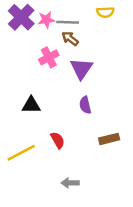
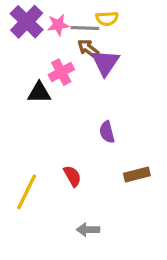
yellow semicircle: (105, 12) -> (107, 19), moved
purple triangle: (81, 69) -> (105, 63), moved
black triangle: (31, 105) -> (39, 93), moved
yellow line: (21, 153) -> (27, 192), turned -36

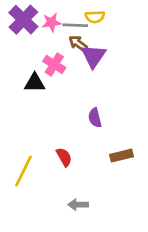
pink cross: (61, 72) -> (54, 64), turned -30

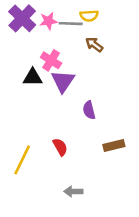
brown arrow: (78, 43) -> (94, 45), moved
purple triangle: (93, 56) -> (63, 81), moved

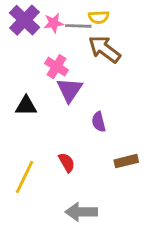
brown arrow: (94, 45) -> (104, 49), size x1.6
black triangle: (33, 77) -> (26, 106), moved
gray arrow: (73, 191) -> (81, 212), size x1.5

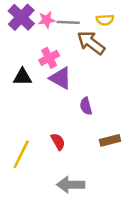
yellow semicircle: (99, 17) -> (105, 20), moved
pink cross: (57, 67) -> (49, 58), turned 30
purple triangle: (70, 90) -> (61, 78), turned -35
black triangle: (26, 106) -> (22, 77), moved

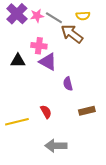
gray line: (68, 22) -> (54, 18), turned 30
pink cross: (49, 58) -> (39, 46), turned 35
yellow line: (21, 154) -> (17, 122), turned 50

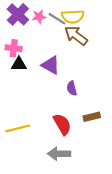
yellow semicircle: (83, 16) -> (73, 17), moved, size x1.5
pink cross: (39, 46) -> (14, 48), moved
red semicircle: (46, 112) -> (62, 124), moved, size x1.5

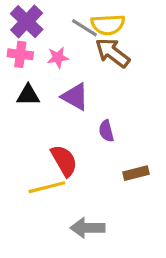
pink star: (39, 17) -> (58, 57), moved
pink cross: (14, 48) -> (20, 54), moved
red semicircle: (62, 124) -> (64, 161), moved
yellow line: (18, 128) -> (47, 187), moved

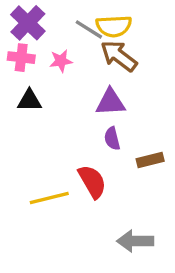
purple triangle: (75, 97) -> (110, 102), moved, turned -32
red semicircle: (64, 161) -> (92, 182), moved
brown rectangle: (136, 173) -> (150, 160), moved
gray arrow: (88, 228) -> (135, 241), moved

